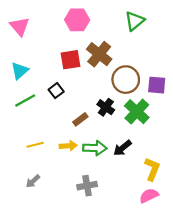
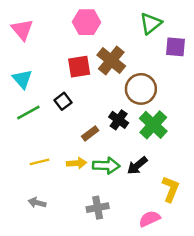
cyan triangle: (20, 71) -> (22, 79), turned -30
purple square: (157, 85) -> (175, 47), moved
gray arrow: (33, 181) -> (37, 203), turned 56
pink semicircle: (149, 196) -> (150, 219), moved

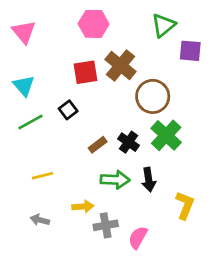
black cross: (119, 120) -> (128, 142), moved
yellow arrow: (77, 163) -> (83, 207), moved
black arrow: (137, 166) -> (149, 180), turned -60
pink semicircle: (150, 219) -> (138, 237), moved, turned -35

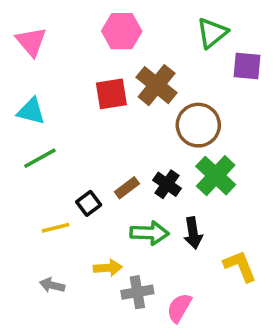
cyan triangle: (24, 86) -> (31, 111), turned -35
black square: (68, 110) -> (89, 203), moved
yellow L-shape: (185, 205) -> (240, 266), turned -44

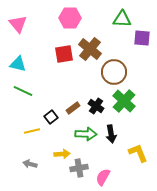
green triangle: (212, 33) -> (122, 19), turned 42
green line: (40, 158) -> (23, 91), turned 54

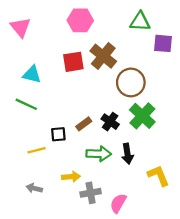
cyan triangle: (18, 64) -> (32, 74), moved
black square: (51, 117) -> (58, 134), turned 32

